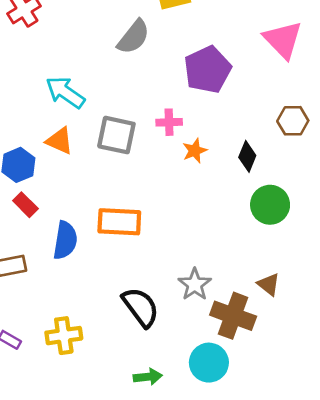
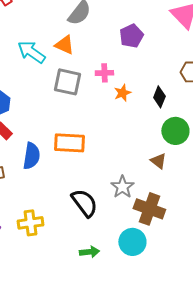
purple pentagon: (207, 70) -> (131, 36), size x0.7
orange triangle: (60, 141) -> (64, 45), moved
brown triangle: (269, 284) -> (158, 161), moved

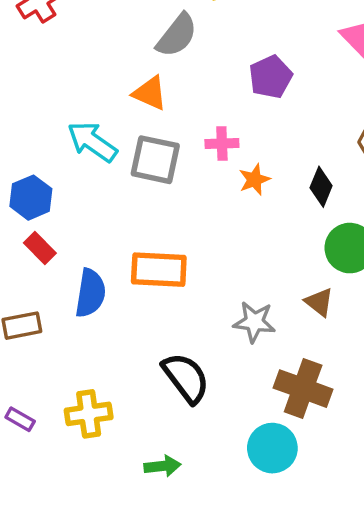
cyan arrow: (31, 52) -> (92, 142), moved
gray star: (122, 187) -> (254, 322), moved, turned -30
green arrow: (89, 252) -> (162, 466), moved

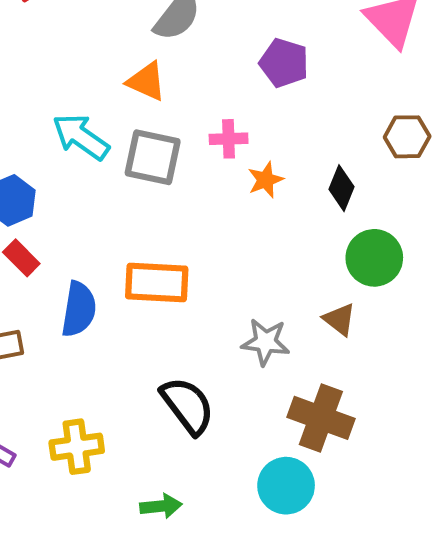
purple pentagon: (271, 77) -> (284, 63), turned -30

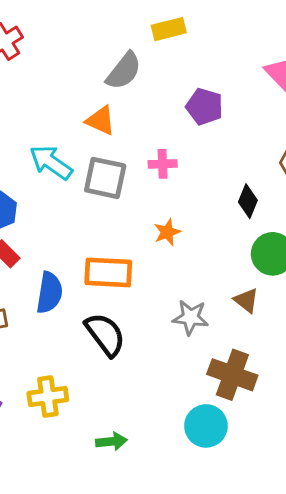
orange star: (266, 180) -> (167, 232), moved
black semicircle: (188, 406) -> (105, 334), moved

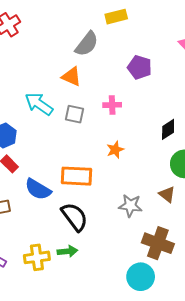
gray square: (105, 178) -> (75, 114), size x0.7
black diamond: (248, 201) -> (168, 129), turned 35
blue semicircle: (49, 293) -> (38, 189), turned 112
green arrow: (111, 441) -> (67, 251), moved

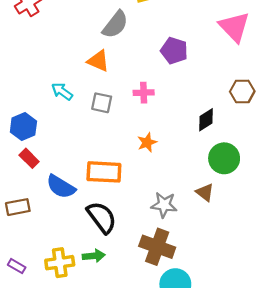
cyan arrow: (39, 104) -> (62, 91), size x0.7
brown cross: (158, 243) -> (157, 247), moved

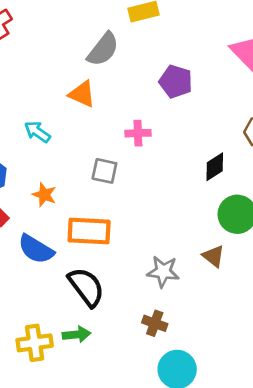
gray square: (102, 103) -> (104, 171), moved
orange star: (147, 142) -> (44, 195), moved, turned -30
brown cross: (157, 247) -> (155, 323), size x0.6

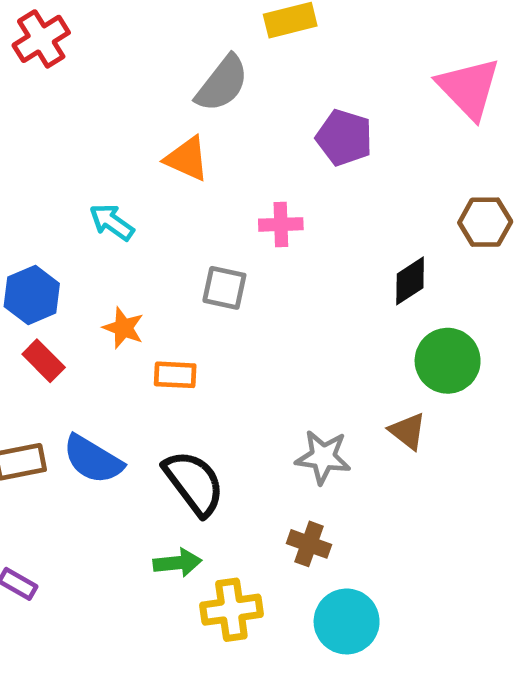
orange rectangle: (89, 231) -> (175, 375), moved, size x0.6
blue semicircle: (36, 249) -> (93, 459), moved
yellow cross: (35, 343) -> (231, 610), moved

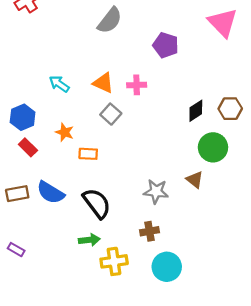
orange triangle: (187, 159) -> (103, 83), moved
brown hexagon: (485, 222) -> (230, 109), moved
gray square: (224, 288) -> (111, 114), turned 30
brown cross: (309, 544) -> (150, 231), turned -30

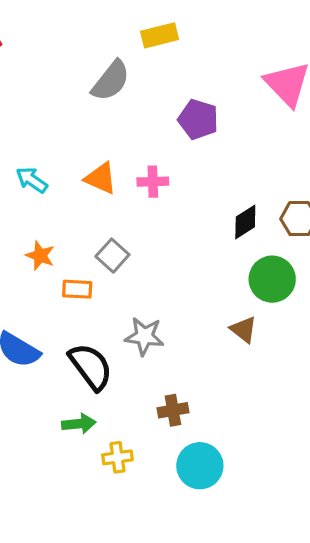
gray square: (111, 114) -> (112, 256), moved
gray star: (156, 191) -> (144, 336), moved
yellow cross: (114, 261) -> (117, 457), size x0.7

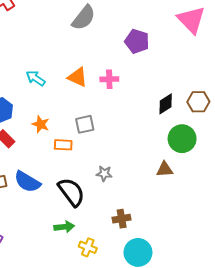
gray square: (112, 256) -> (85, 124), turned 36
brown triangle: (244, 330) -> (165, 169), turned -42
gray star: (144, 336) -> (104, 174), size x0.7
yellow cross: (117, 457) -> (88, 247), turned 30

